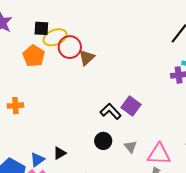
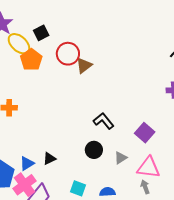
black square: (41, 28) -> (41, 33), turned -35
yellow ellipse: (55, 37) -> (19, 44), moved, turned 60
purple square: (131, 106) -> (145, 133), moved
gray triangle: (130, 147) -> (121, 158), turned 32

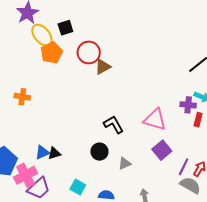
purple square: (145, 133) -> (162, 150), moved
blue triangle: (27, 163) -> (42, 152), moved
pink triangle: (149, 167) -> (155, 120), moved

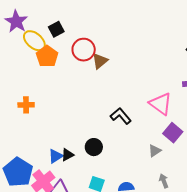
pink triangle: (155, 120) -> (161, 104), turned 30
black circle: (99, 152) -> (94, 147), moved
gray triangle: (125, 163) -> (155, 151), moved

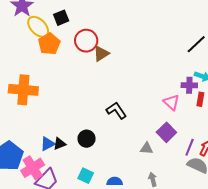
pink triangle: (161, 104) -> (171, 102), moved, size x0.7
orange cross: (26, 105) -> (23, 90), size x1.8
gray triangle: (155, 151) -> (147, 148), turned 32

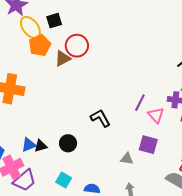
brown triangle: (101, 54) -> (63, 58), moved
purple square: (166, 132) -> (148, 145), turned -36
purple line: (190, 147) -> (140, 103), moved

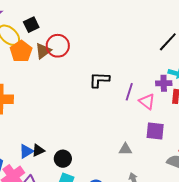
brown triangle: (63, 58) -> (43, 51), moved
black L-shape: (100, 118) -> (99, 80), moved, turned -50
black circle: (68, 143) -> (63, 159), moved
purple square: (148, 145) -> (155, 131), moved

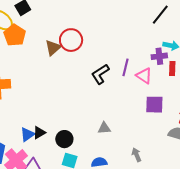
red circle: (58, 46) -> (71, 40), moved
brown triangle: (43, 51) -> (53, 48), moved
black L-shape: (99, 80) -> (100, 74), moved, turned -30
gray triangle: (125, 149) -> (104, 128), moved

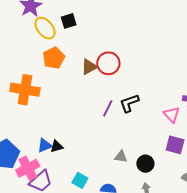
orange pentagon: (15, 35) -> (54, 58), moved
purple line: (126, 67) -> (108, 108), moved
black circle: (64, 139) -> (145, 164), moved

